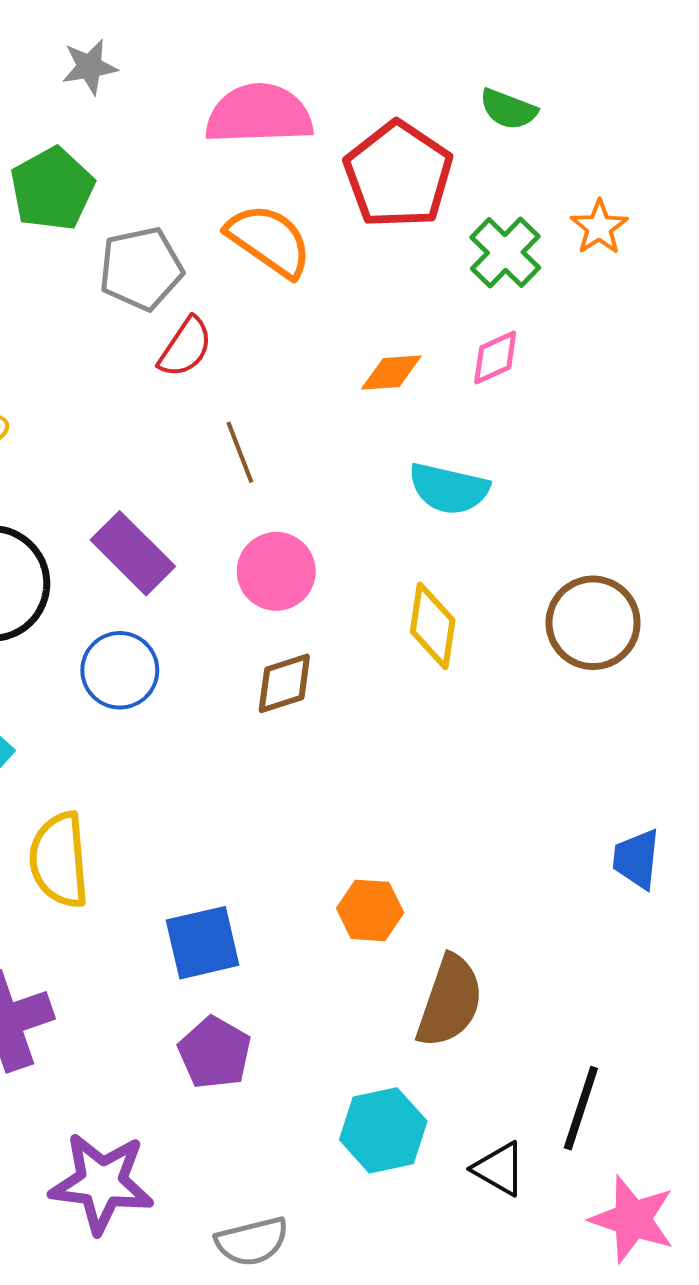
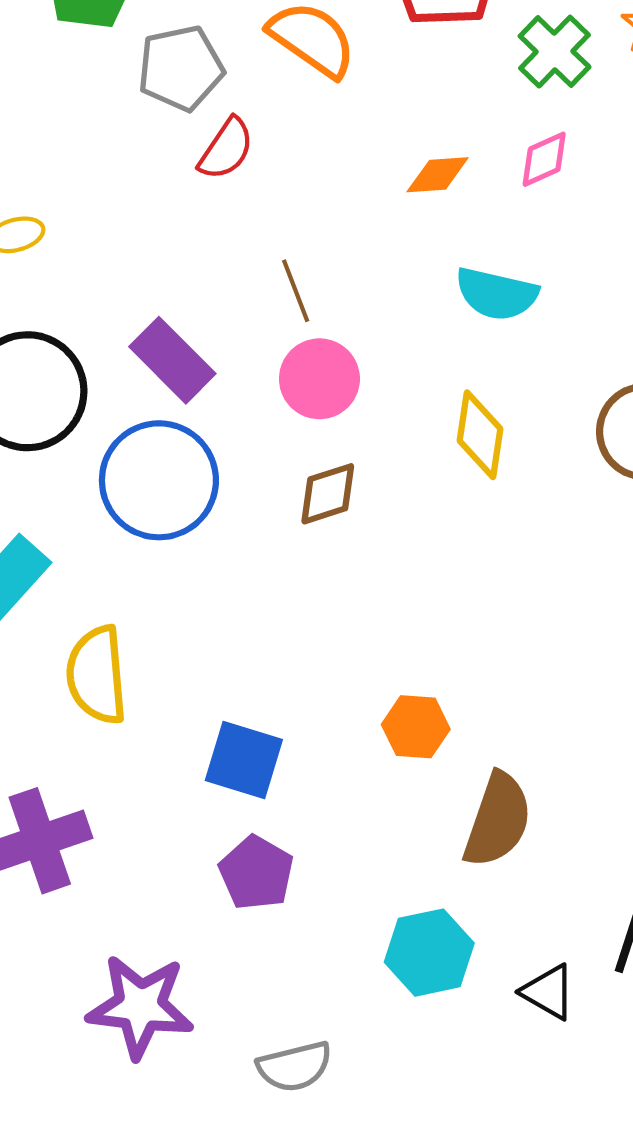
brown line: (240, 452) -> (296, 291), moved
blue circle: (120, 670) -> (159, 480), size x1.5
blue square: (203, 943) -> (244, 760), turned 30

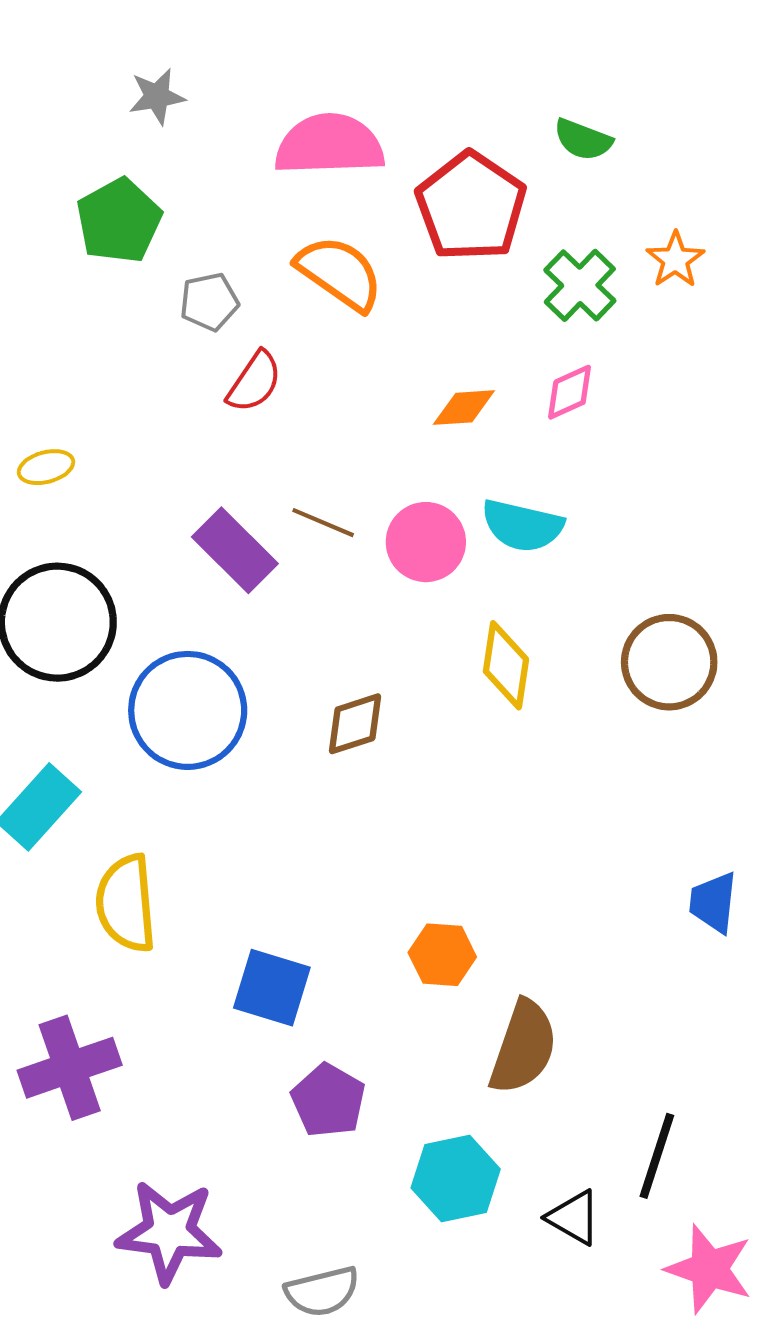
gray pentagon: (181, 68) -> (209, 302), size x0.7
brown line: (296, 291) -> (323, 523), turned -46
purple rectangle: (172, 360) -> (235, 550), moved
pink circle: (319, 379) -> (426, 542), moved
purple pentagon: (256, 873) -> (328, 1101), moved

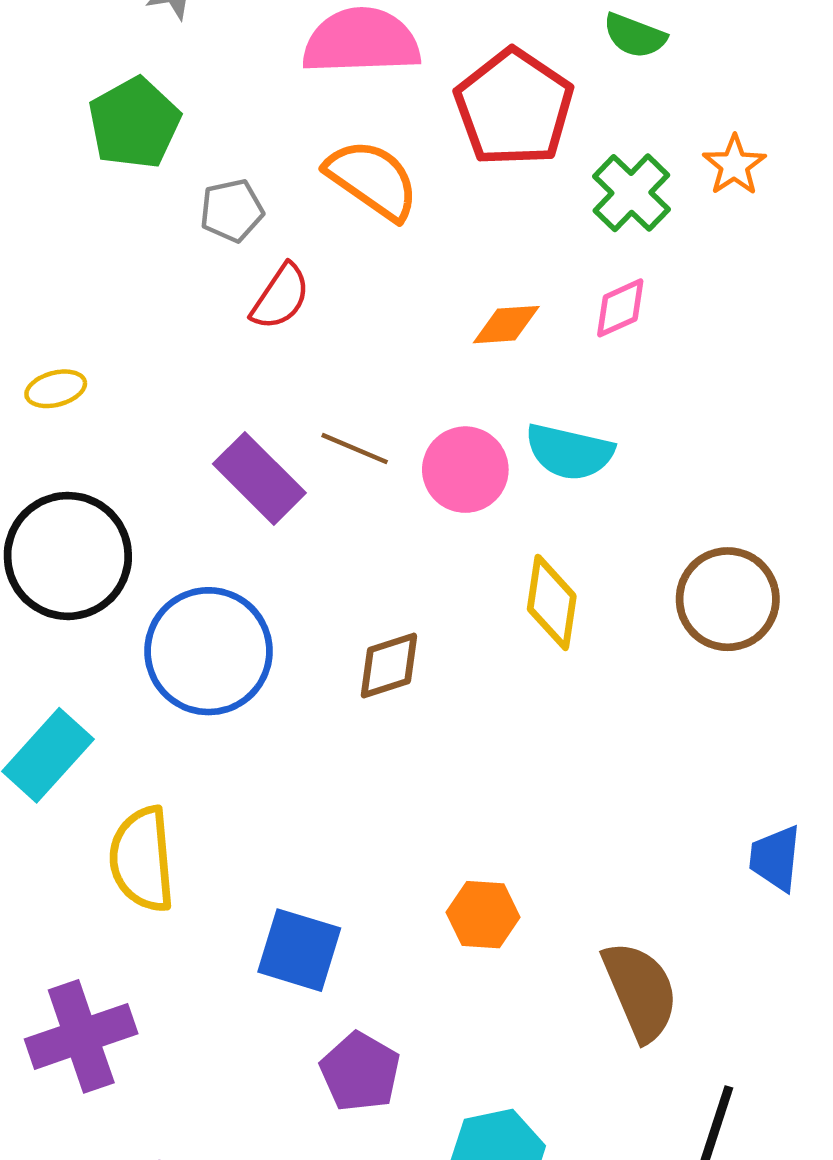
brown semicircle: (523, 1047) -> (640, 991), moved, turned -42

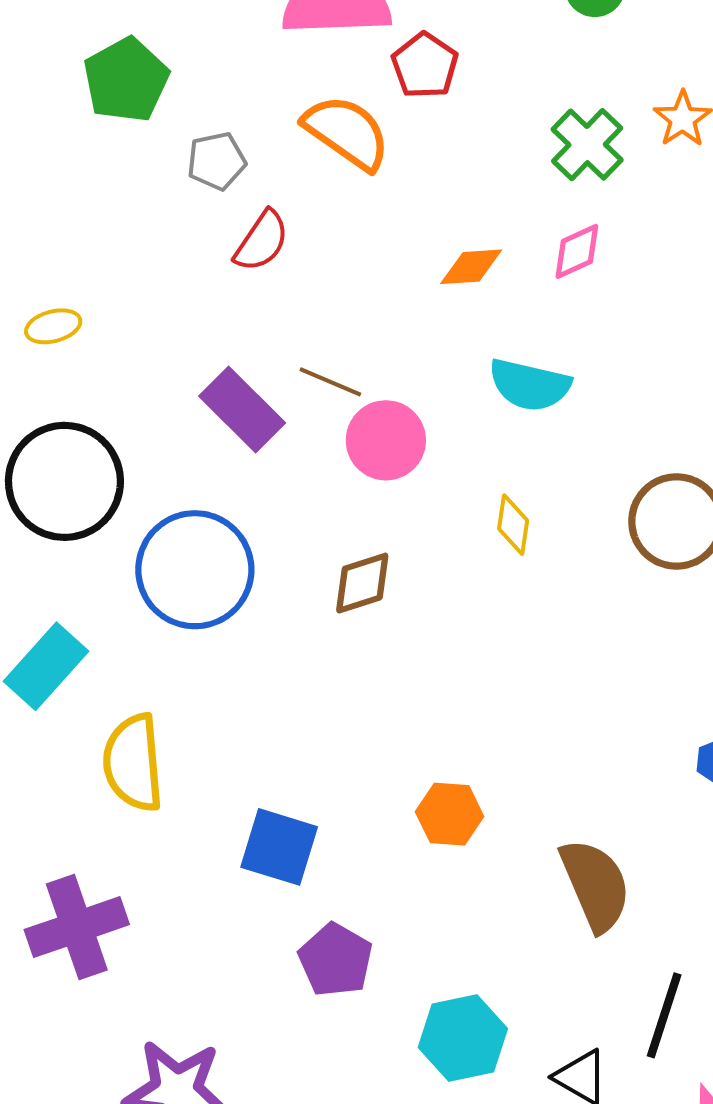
red pentagon: (514, 108) -> (425, 66), moved, size x0.6
pink circle: (465, 470) -> (386, 440), moved
yellow diamond: (552, 602) -> (513, 525), size x0.7

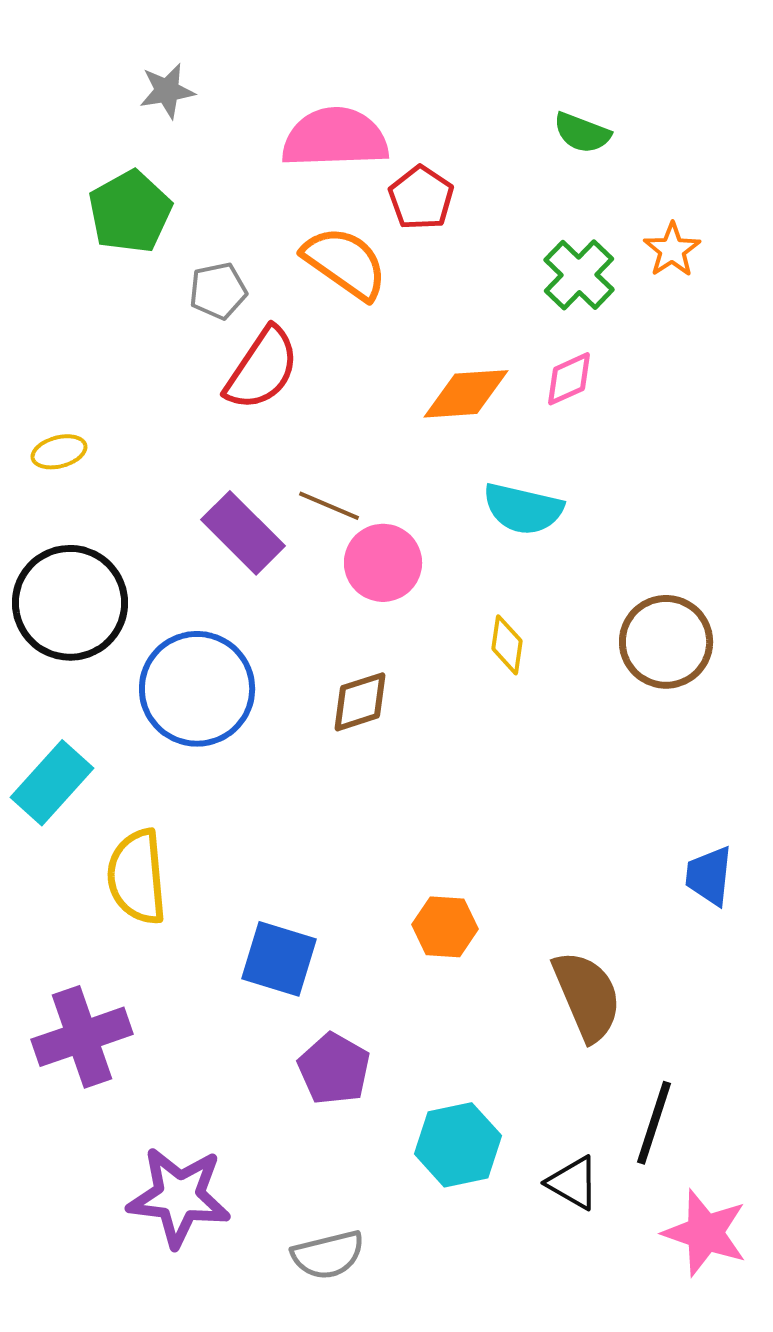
red semicircle: (262, 241) -> (262, 369), size x1.4
orange diamond: (471, 267) -> (466, 394), size x1.4

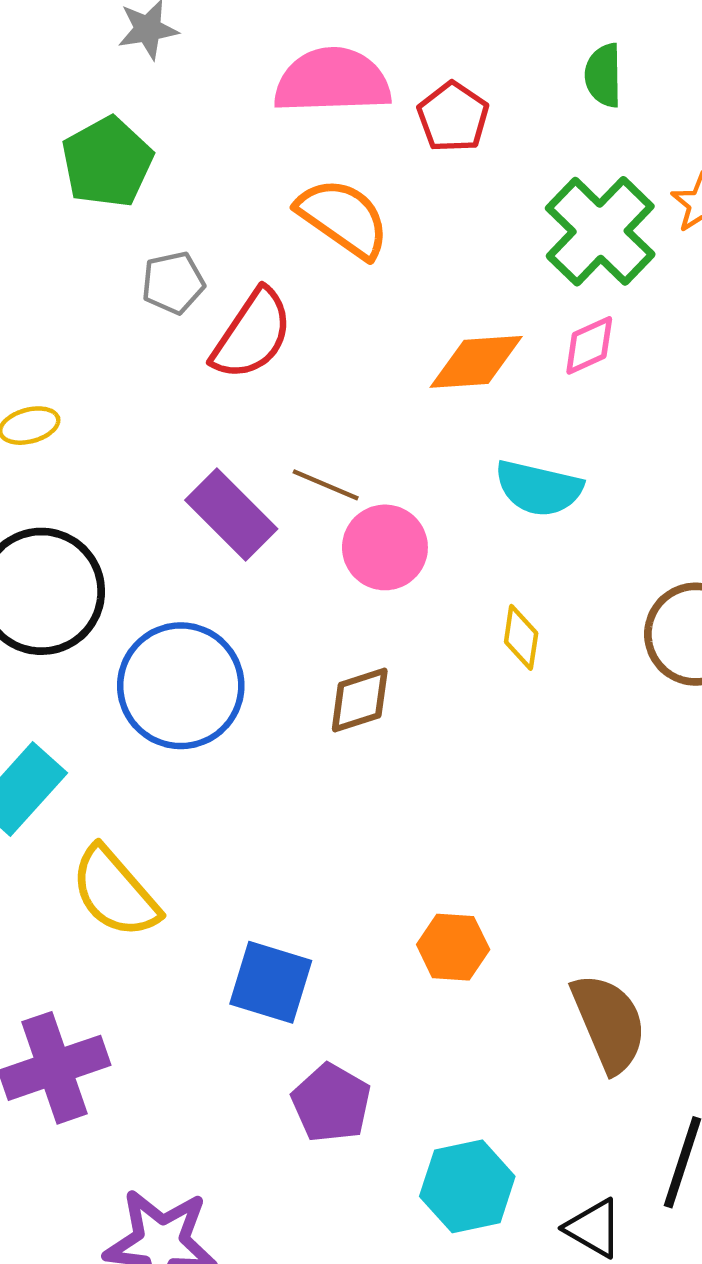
green semicircle: (582, 133) -> (603, 75), turned 68
red pentagon: (421, 198) -> (453, 117), moved
green cross: (579, 275) -> (600, 231), size x1.4
gray pentagon: (218, 291) -> (173, 283), moved
yellow semicircle: (137, 877) -> (115, 892), turned -36

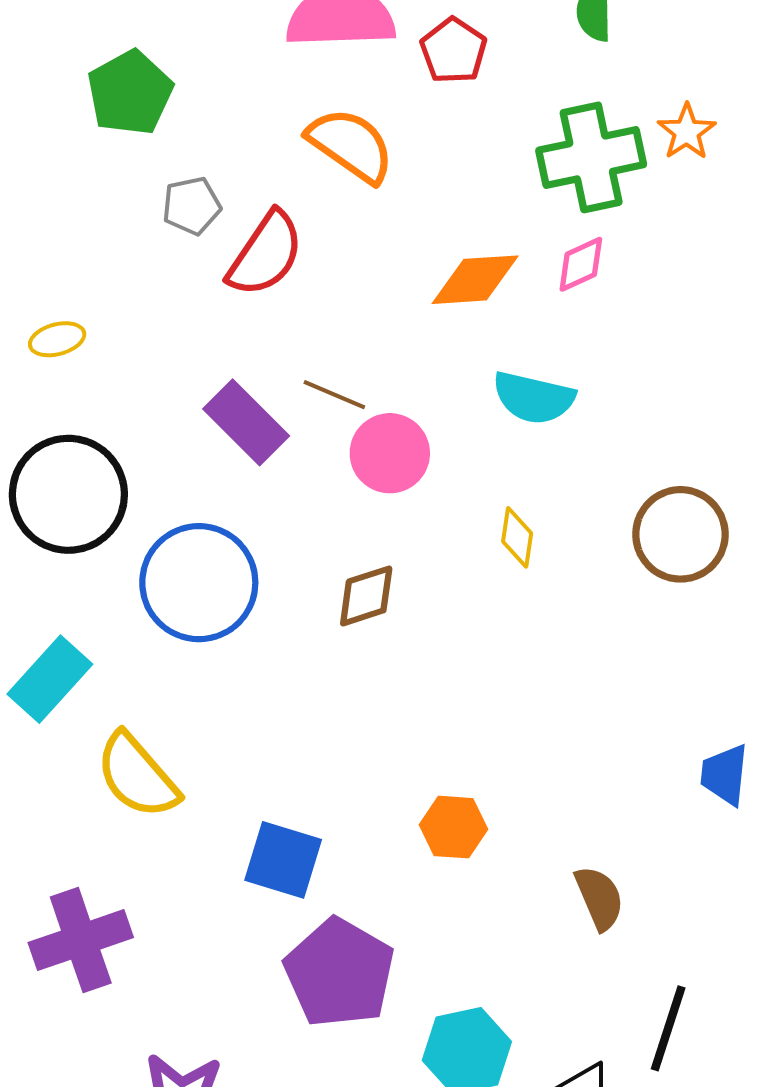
green cross: (600, 231) -> (591, 157), turned 34
brown semicircle: (609, 1023) -> (599, 898), size x0.7
purple pentagon: (331, 1103) -> (340, 973), size x1.5

